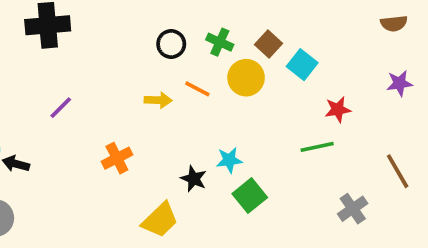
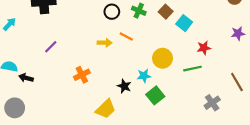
yellow circle: (246, 78) -> (162, 58), moved

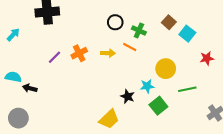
green cross: (139, 11) -> (139, 31), moved
green line: (192, 69) -> (187, 89), moved
orange cross: (82, 75) -> (79, 53), moved

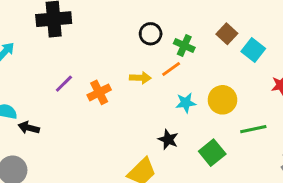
orange line: (130, 47) -> (171, 69), turned -64
orange cross: (79, 53) -> (99, 92), moved
cyan star: (147, 86) -> (186, 103), moved

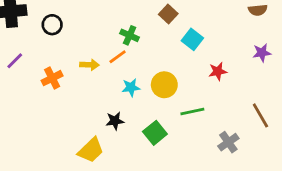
black circle: (151, 34) -> (52, 25), moved
brown square: (227, 34) -> (168, 14), moved
purple line: (64, 84) -> (15, 61), moved
black star: (168, 139) -> (115, 121), turned -30

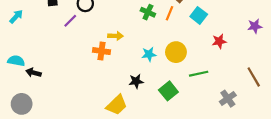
orange line: (118, 57) -> (169, 13), moved, turned -32
purple line: (15, 61) -> (70, 21), moved
orange cross: (52, 78) -> (101, 51), moved, turned 35

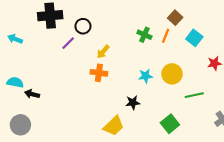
cyan arrow: (16, 16) -> (15, 39), turned -112
yellow arrow: (116, 36) -> (103, 52), moved, turned 128
green square: (168, 91) -> (170, 124), moved

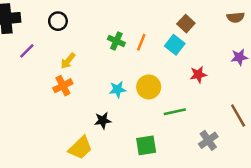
brown square: (175, 18) -> (186, 24), moved
black circle: (83, 26) -> (58, 21), moved
orange cross: (99, 73) -> (63, 86), turned -35
green square: (170, 124) -> (146, 145), turned 30

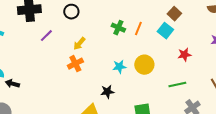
green line: (175, 112) -> (177, 85), moved

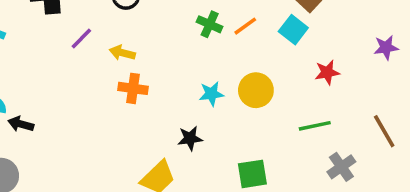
orange line: (138, 29) -> (245, 26), turned 32
yellow arrow: (79, 44) -> (122, 53), moved, turned 64
orange cross: (75, 64) -> (133, 88), turned 35

